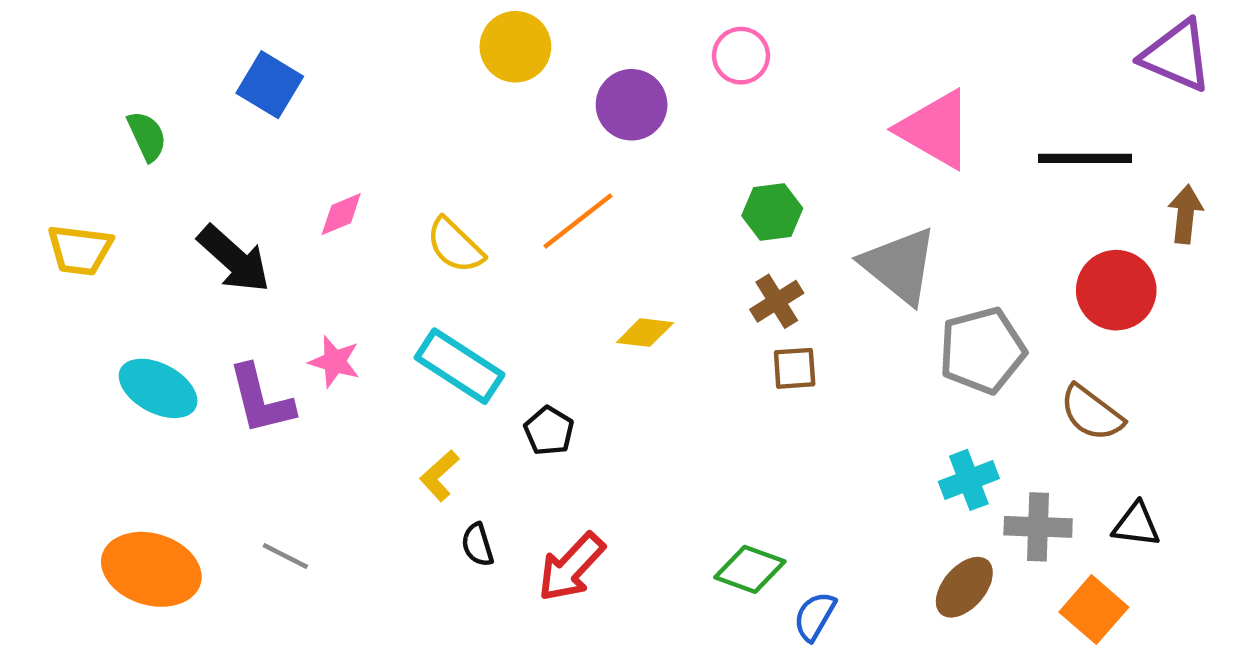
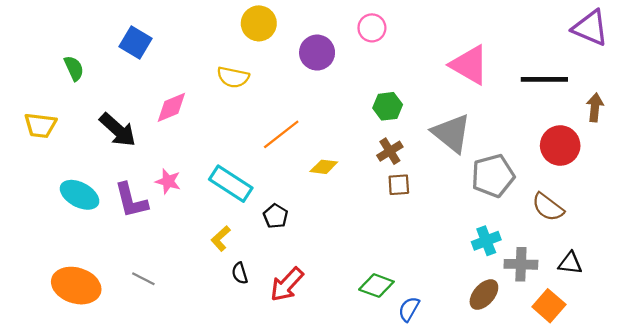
pink diamond: (341, 214) -> (171, 107), size x1.4
orange line: (578, 221) -> (281, 134), moved
yellow semicircle: (455, 245) -> (233, 77), moved, turned -32

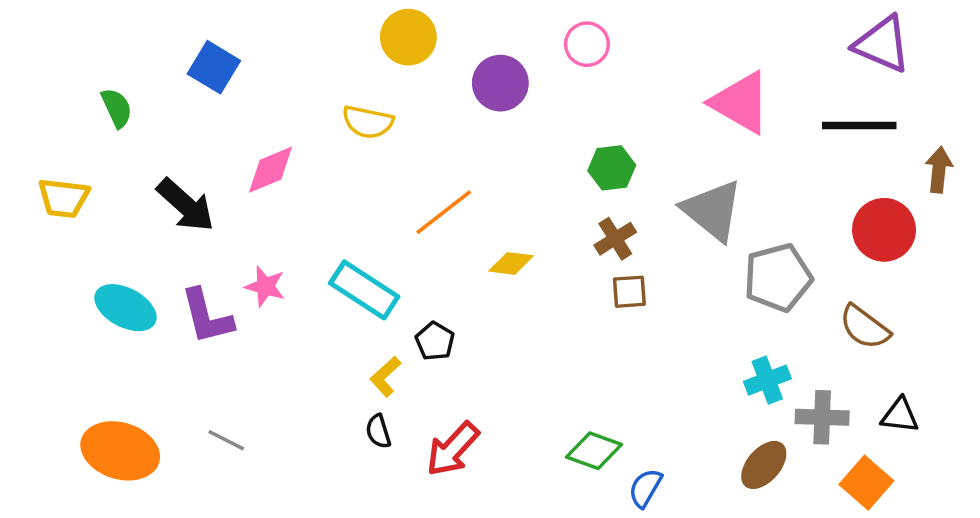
purple triangle: (590, 28) -> (882, 44), moved
yellow L-shape: (221, 238) -> (385, 377), moved

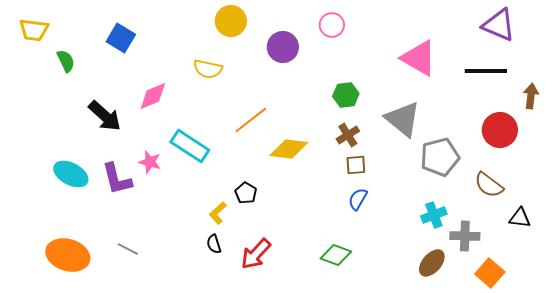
yellow trapezoid: (64, 198) -> (34, 30), moved
yellow diamond: (511, 263) -> (289, 149), size x1.5
cyan rectangle: (364, 290) -> (190, 146), moved
black triangle: (900, 415) -> (520, 218), moved
blue semicircle: (645, 488) -> (358, 199), moved

